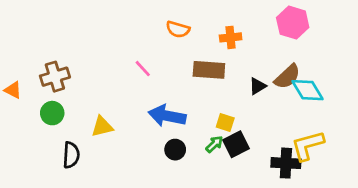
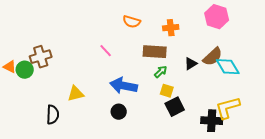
green circle: (52, 113) -> (25, 70), moved
green arrow: (214, 144) -> (161, 72), moved
black circle: (175, 150) -> (119, 112), moved

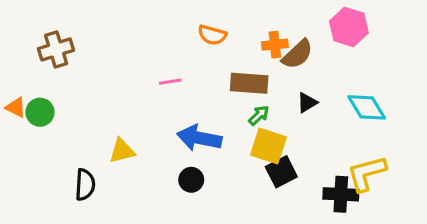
pink line: (106, 51) -> (170, 82), turned -56
brown cross: (41, 57) -> (56, 49), moved
brown semicircle: (213, 57) -> (297, 54), moved
yellow square: (167, 91) -> (268, 146), size x1.6

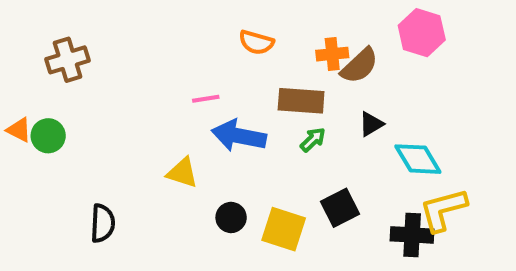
cyan diamond: (367, 107) -> (418, 159), moved
blue arrow: (199, 138) -> (239, 136), moved
yellow square: (268, 146) -> (284, 229), moved
yellow triangle: (122, 151) -> (182, 173), moved, turned 32

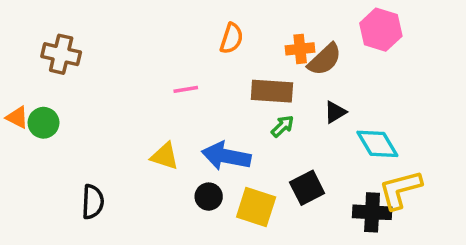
orange semicircle: (256, 42) -> (232, 38), turned -88
brown cross: (68, 60) -> (61, 54), turned 30
blue arrow: (239, 136) -> (226, 156), moved

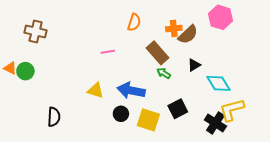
brown rectangle: (272, 91) -> (158, 53), turned 45
green arrow: (282, 126) -> (164, 73), turned -104
black cross: (372, 212) -> (215, 123), turned 30

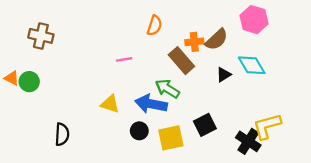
orange cross: (174, 28) -> (194, 42), moved
green arrow: (164, 73) -> (167, 89), moved, size x1.5
cyan diamond: (218, 83) -> (252, 65), moved
yellow square: (148, 120) -> (171, 138), turned -30

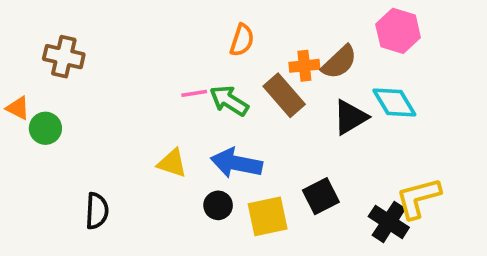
black triangle: (224, 75) -> (350, 117), size x1.5
orange triangle: (12, 78) -> (18, 108), moved
green arrow: (167, 89) -> (229, 101), moved

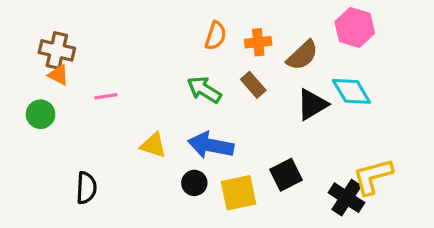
orange cross: (304, 66) -> (258, 42), moved
pink line: (194, 93) -> (106, 96), moved
brown rectangle: (284, 95) -> (253, 85), size x0.7
orange triangle: (18, 108) -> (59, 75), moved

